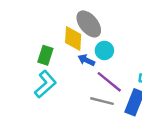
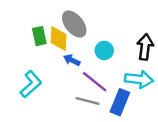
cyan circle: (104, 50) -> (104, 50), moved
green rectangle: (45, 55) -> (39, 36), moved, turned -30

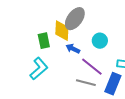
gray ellipse: (74, 24) -> (75, 19), turned 75
green rectangle: (39, 36) -> (44, 41), moved

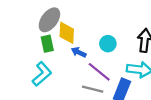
gray ellipse: (75, 19) -> (49, 20), moved

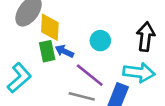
green rectangle: (47, 44) -> (47, 51), moved

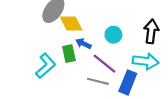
yellow diamond: (50, 27) -> (71, 24), turned -30
green rectangle: (47, 51) -> (69, 54), moved

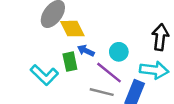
cyan circle: (113, 35) -> (119, 52), moved
cyan L-shape: (46, 66) -> (44, 75), turned 85

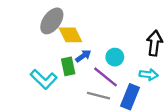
blue arrow: (86, 51) -> (83, 56), turned 119
cyan arrow: (154, 70) -> (149, 75), size x0.7

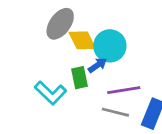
cyan circle: (115, 57) -> (110, 46), moved, size x1.5
purple line: (105, 77) -> (124, 90), turned -48

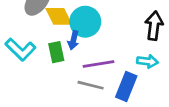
blue arrow: (97, 65) -> (73, 40), turned 138
cyan L-shape: (50, 93) -> (20, 49), moved

